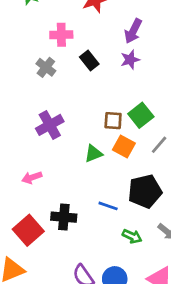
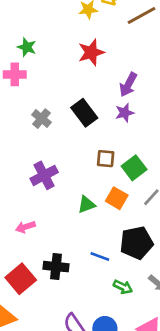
pink cross: (61, 35) -> (15, 74), moved
black rectangle: (89, 61) -> (84, 113), size x1.4
brown square: (113, 121) -> (106, 159), moved

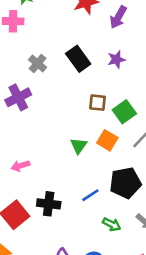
purple arrow: (128, 85) -> (118, 17), moved
purple cross: (44, 175) -> (18, 97), moved
green triangle: (86, 205) -> (79, 146), turned -36
blue line: (100, 256) -> (90, 195), turned -54

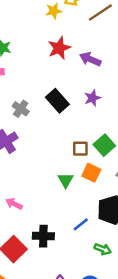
purple arrow: (118, 17) -> (90, 59), turned 90
brown square: (98, 103) -> (80, 149), moved
pink arrow: (20, 166) -> (14, 204), turned 49

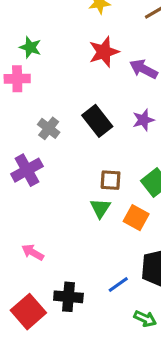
brown square: (80, 149) -> (111, 180), moved
green triangle: (66, 180) -> (100, 208), moved

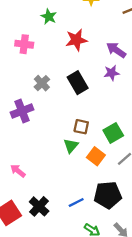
green star: (30, 47) -> (49, 17), moved
red star: (104, 52) -> (76, 40), moved
purple star: (143, 120) -> (112, 73), moved
black cross: (68, 297) -> (39, 206), turned 30

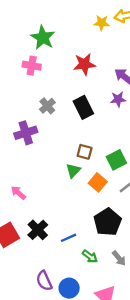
green star: (49, 17) -> (43, 38), moved, size x1.5
black pentagon: (108, 195) -> (108, 222), turned -30
blue line: (76, 203) -> (69, 238), moved

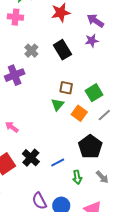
green arrow: (90, 256) -> (77, 177), turned 48

